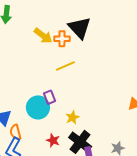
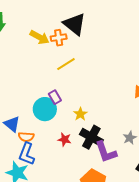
orange semicircle: (15, 132) -> (26, 137), turned -63

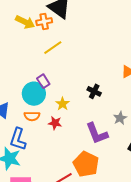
yellow star: (80, 114) -> (63, 104), moved
orange semicircle: (26, 137) -> (32, 116), moved
black cross: (91, 137) -> (94, 91), moved, size x0.6

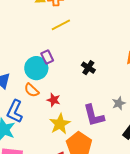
black cross: (94, 91) -> (88, 68), moved
yellow star: (63, 104) -> (60, 124), moved, size x1.5
orange semicircle: (32, 116) -> (32, 90), turned 35

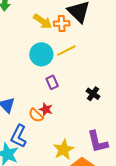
cyan circle: (36, 68) -> (41, 54), moved
red star: (54, 100) -> (46, 109), moved

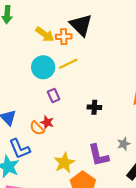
black cross: (93, 94) -> (94, 107), turned -32
blue L-shape: (19, 136) -> (20, 149), turned -50

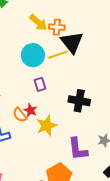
black triangle: (81, 25) -> (72, 42), moved
black cross: (94, 107) -> (79, 101), size x1.5
yellow star: (64, 163) -> (47, 126), moved

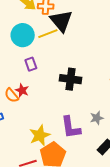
yellow star: (47, 126) -> (40, 135), moved

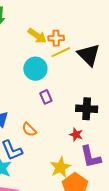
black triangle: (61, 21) -> (89, 55), moved
yellow line: (48, 34) -> (61, 52), moved
red star: (22, 90) -> (76, 135), moved

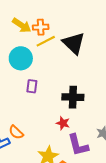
purple rectangle: (46, 97) -> (32, 86), turned 32
orange semicircle: (29, 130) -> (16, 132), moved

